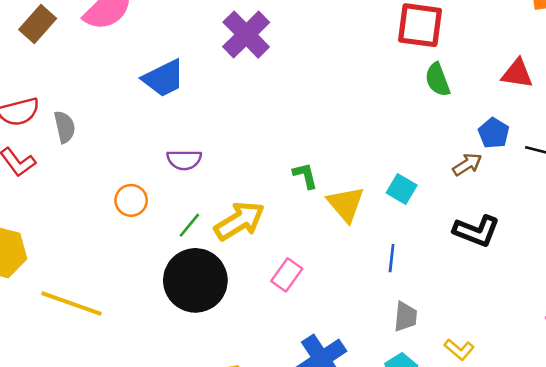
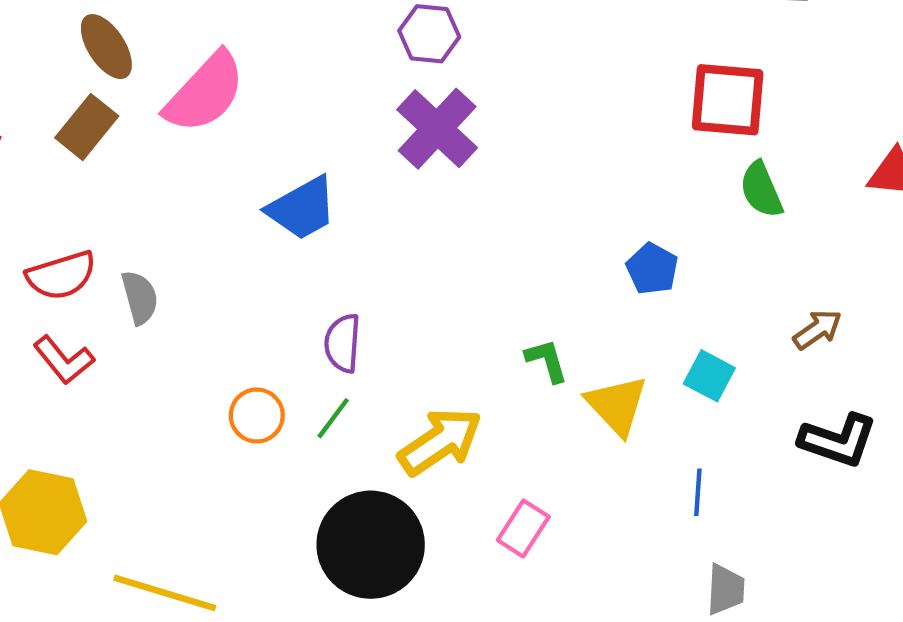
blue pentagon: (494, 133) -> (652, 269), moved
purple semicircle: (184, 160) -> (343, 343), turned 96
green line: (189, 225) -> (333, 418), moved

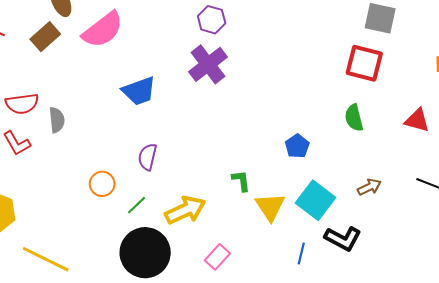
red square: (728, 100) -> (364, 63), moved
cyan square: (709, 376) -> (315, 200), size x1.6
green line: (333, 418) -> (137, 205), moved
black L-shape: (838, 440) -> (343, 239), moved

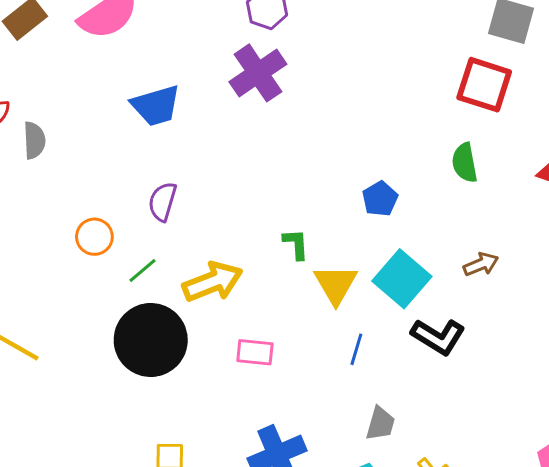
blue line: (301, 254) -> (356, 349), moved
pink rectangle: (217, 257) -> (255, 352), turned 50

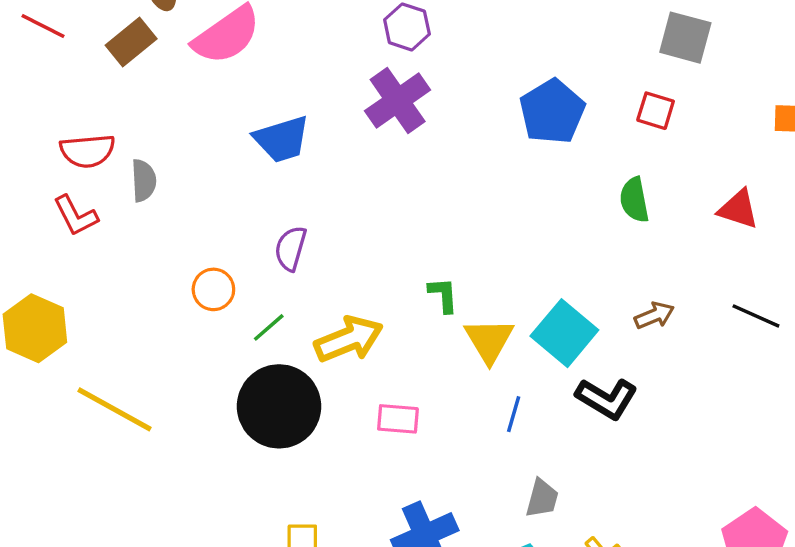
red square: (484, 85) -> (656, 111), size x0.6
blue pentagon: (380, 199) -> (552, 112), moved, size x1.6

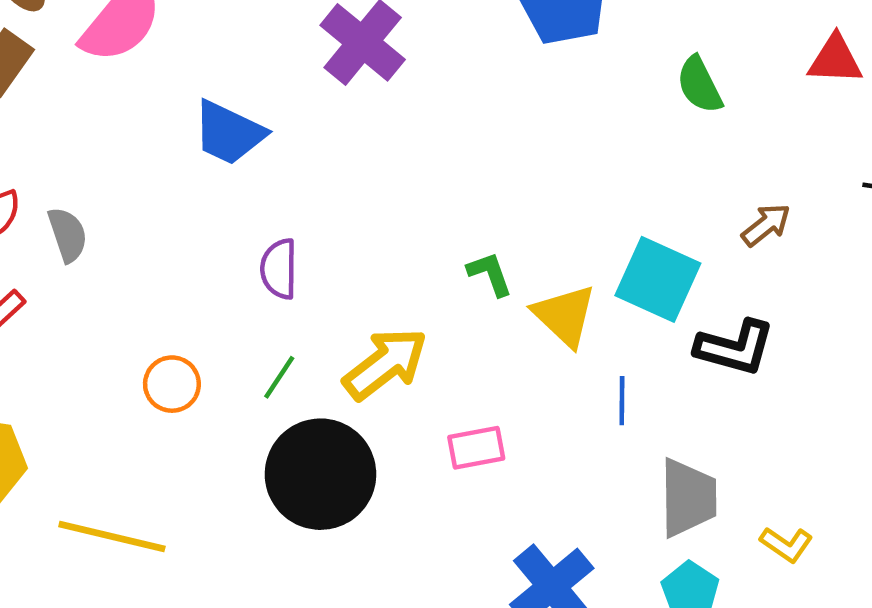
blue trapezoid: (282, 139) -> (229, 133), turned 58
orange circle: (213, 289) -> (172, 384), moved
gray trapezoid: (542, 498) -> (688, 498), size x1.5

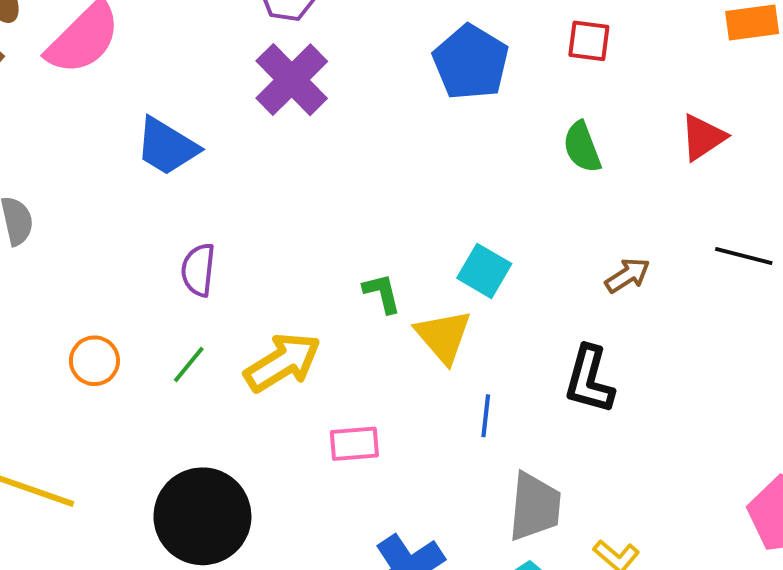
red triangle: (835, 60) -> (703, 137), turned -42
cyan square: (658, 279) -> (484, 271), moved, size x0.7
black L-shape: (735, 348) -> (589, 380), turned 84
black circle: (320, 474) -> (202, 516), moved

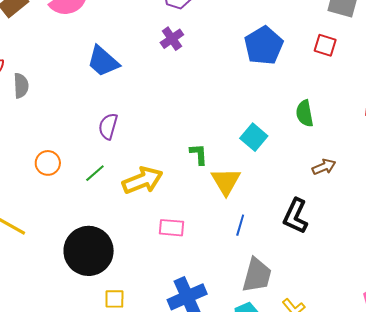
purple cross: (292, 80) -> (172, 39), size x0.6
green semicircle: (582, 147) -> (305, 113), moved
cyan square: (484, 271) -> (254, 137), moved

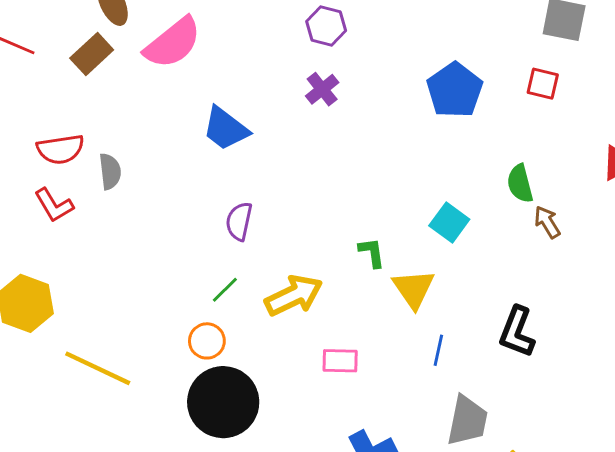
orange circle: (48, 163) -> (207, 341), moved
brown arrow: (324, 167) -> (547, 222), moved, turned -95

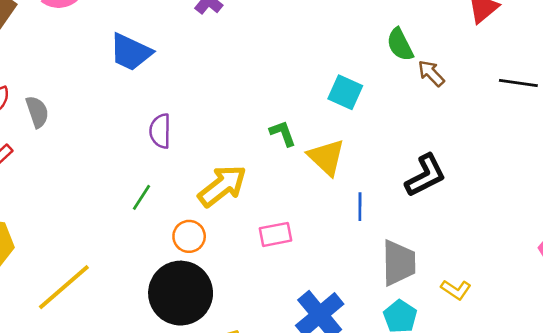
green line: (225, 290) -> (142, 197), moved
black L-shape: (517, 332) -> (425, 175), turned -126
orange circle: (207, 341) -> (189, 236), moved
yellow line: (98, 368) -> (64, 287), turned -54

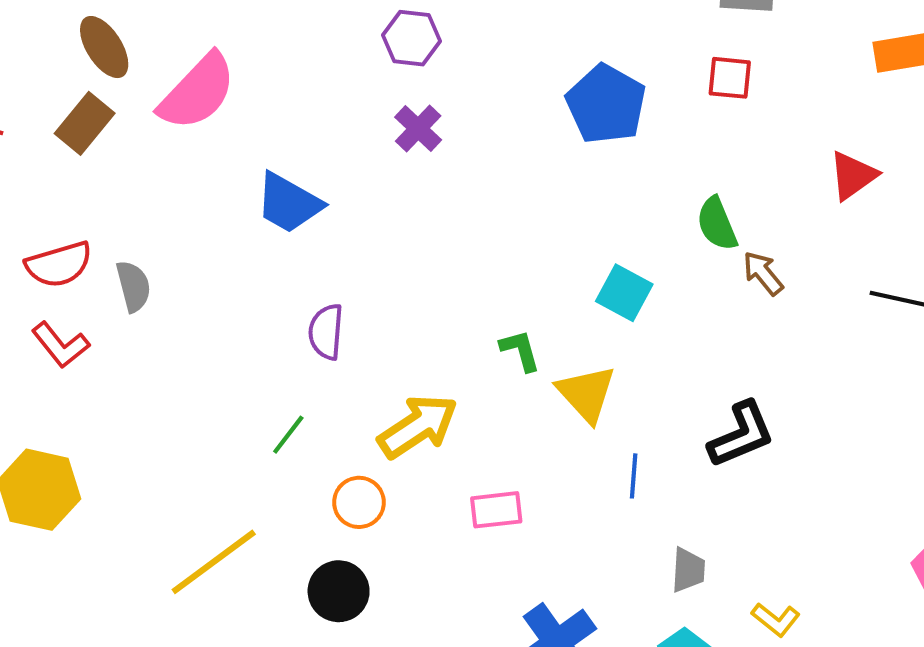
gray trapezoid: (399, 263) -> (688, 570), size x0.6
yellow line: (64, 287) -> (214, 562), moved
black circle: (181, 293) -> (339, 591), size x0.6

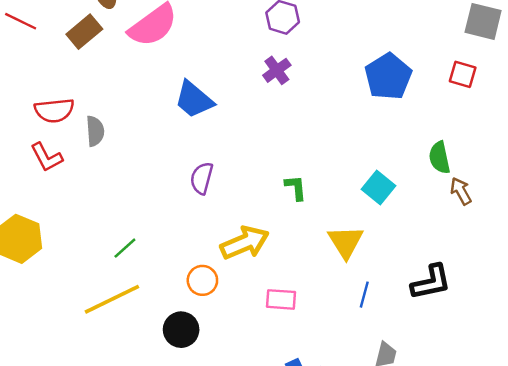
green L-shape: (520, 350) -> (296, 188), moved
green line: (288, 435) -> (125, 248), moved

